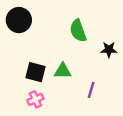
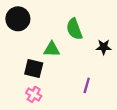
green triangle: (63, 71) -> (52, 49), moved
pink cross: (35, 99) -> (34, 94), turned -35

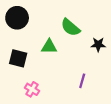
green semicircle: (74, 29) -> (70, 27), turned -30
black square: (34, 68) -> (18, 58), moved

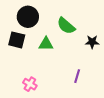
black circle: (17, 18) -> (28, 17), moved
black square: (18, 58) -> (17, 40), moved

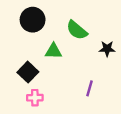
black square: (17, 40) -> (28, 72), moved, turned 30
pink cross: (30, 84) -> (35, 98), turned -32

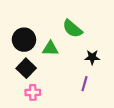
black circle: (33, 20) -> (24, 40), moved
black star: (107, 49) -> (92, 57), moved

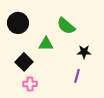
black circle: (24, 40) -> (18, 23), moved

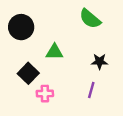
green semicircle: (66, 26) -> (90, 19), moved
pink cross: (30, 84) -> (45, 94), moved

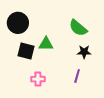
green semicircle: (90, 19) -> (78, 28), moved
black square: (28, 73) -> (26, 51), moved, turned -30

